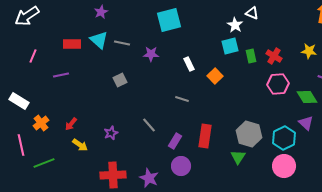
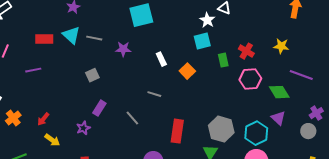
green rectangle: (251, 56) -> (223, 60), moved
gray line: (149, 125) -> (132, 118), moved
purple rectangle: (175, 141) -> (99, 108), moved

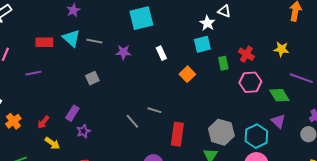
white rectangle: (161, 59) -> (161, 53), moved
gray line: (154, 94) -> (154, 110), moved
purple rectangle: (99, 108) -> (72, 113), moved

